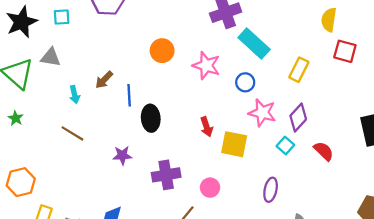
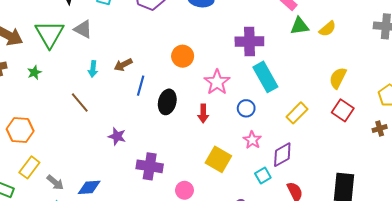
pink star: (262, 113) -> (252, 140), size x0.7
black ellipse: (151, 118) -> (167, 102), moved
red arrow: (207, 127) -> (203, 113), moved

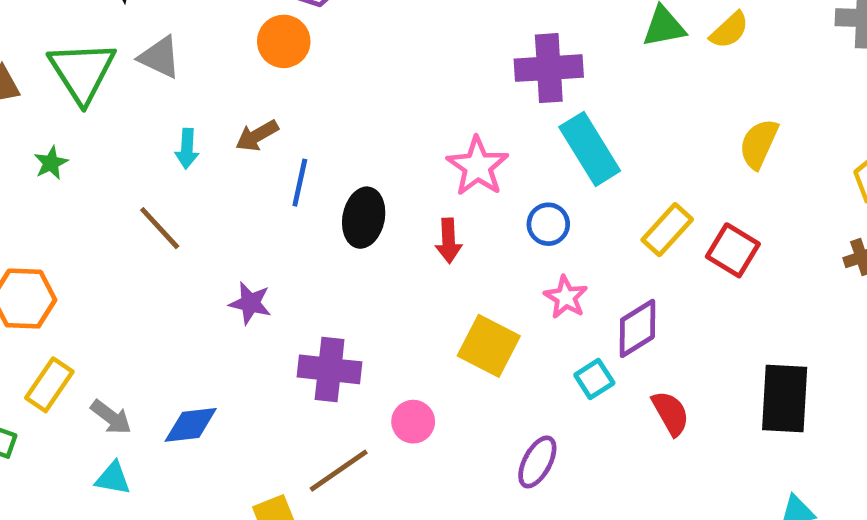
orange circle: (183, 56) -> (284, 41), moved
red square: (343, 110) -> (733, 250), moved

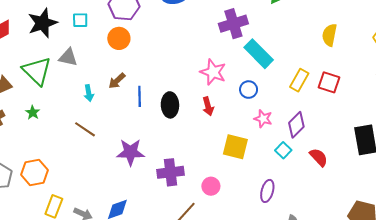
purple star: (250, 303) -> (130, 152), size x1.5

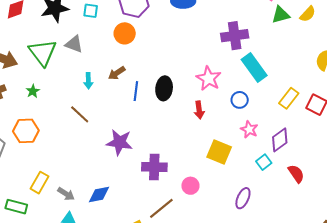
black ellipse: (170, 105) -> (164, 88), moved
orange hexagon: (35, 172) -> (26, 131), moved

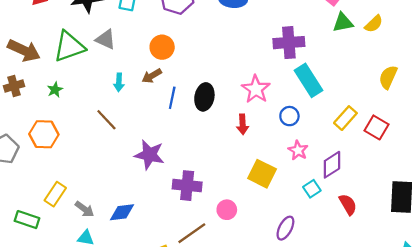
orange circle: (125, 33) -> (162, 47), moved
green triangle: (43, 53) -> (69, 47), turned 44

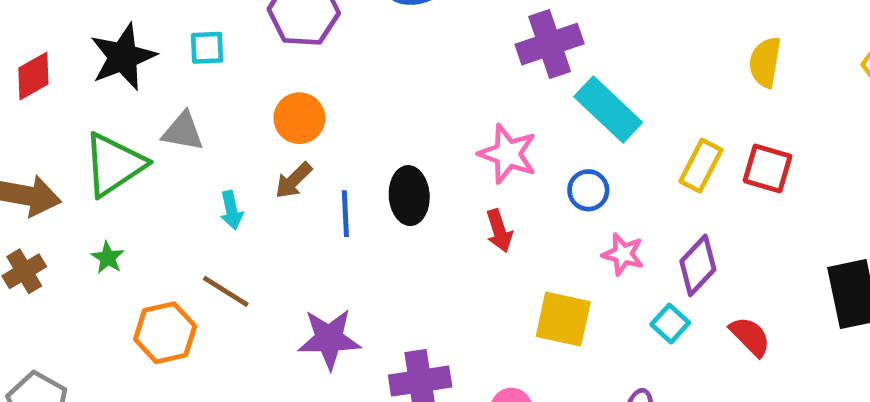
orange hexagon: (44, 134) -> (165, 333), moved

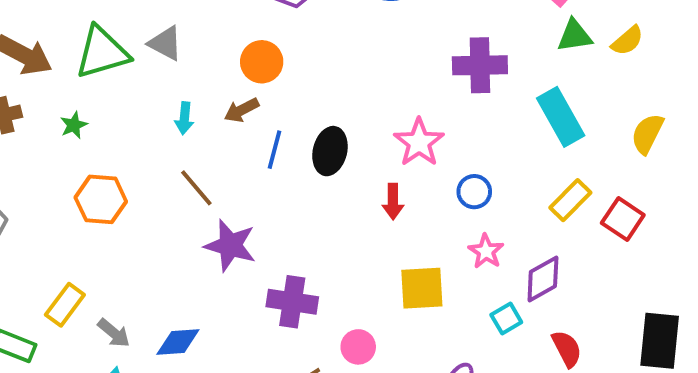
cyan rectangle: (608, 110) -> (561, 117), moved
brown line: (226, 291) -> (196, 188), moved
yellow square: (563, 319) -> (422, 288), turned -33

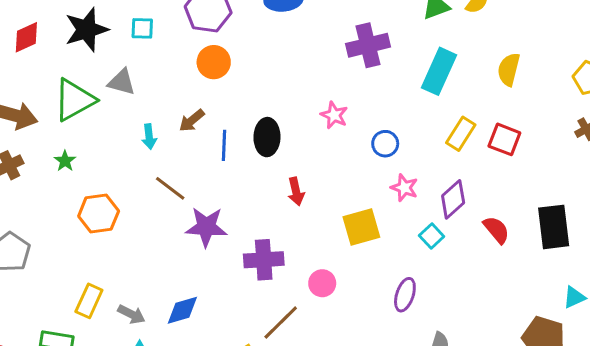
orange circle: (262, 62) -> (214, 62), moved
cyan rectangle: (561, 117) -> (439, 71), turned 66
pink star: (419, 142) -> (334, 115), size x0.7
red arrow: (393, 202) -> (296, 191), moved
red semicircle: (567, 349) -> (496, 230), moved

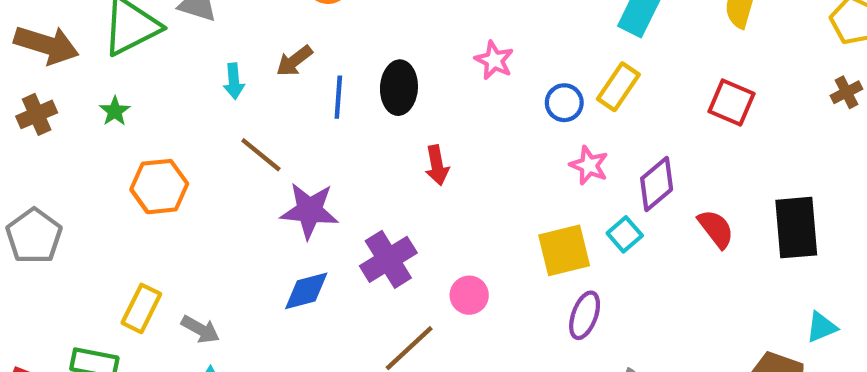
yellow rectangle: (461, 134) -> (618, 87), moved
yellow square: (361, 227) -> (564, 250), moved
purple cross: (264, 260) -> (388, 259), turned -30
blue diamond: (182, 310) -> (306, 291), moved

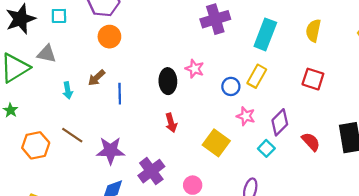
black ellipse: (399, 88) -> (168, 81), moved
brown line: (261, 155) -> (72, 135), moved
yellow square: (564, 250) -> (216, 143), moved, turned -35

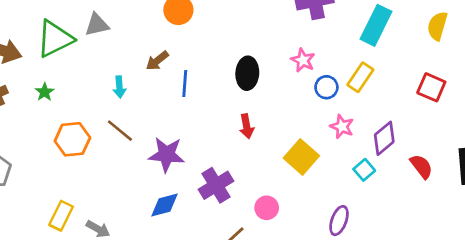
gray triangle: (47, 54) -> (97, 25), turned -30
pink star: (195, 69) -> (303, 60), moved
cyan arrow: (68, 90) -> (119, 87), moved

